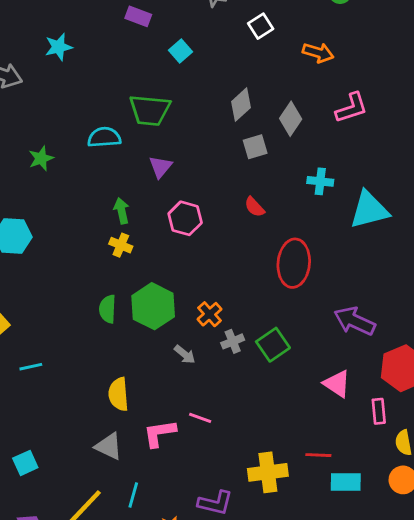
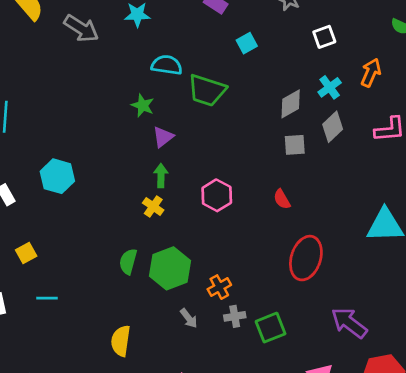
orange arrow: (318, 53) -> (371, 73), turned -96
cyan semicircle: (104, 137) -> (167, 65), moved
green star: (41, 158) -> (143, 105), moved, turned 30
purple triangle: (160, 167) -> (163, 137), moved
cyan cross: (320, 181) -> (330, 87), moved, turned 35

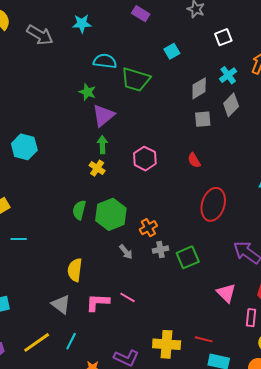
cyan square: (247, 43) -> (172, 51), moved
purple triangle: (163, 137) -> (103, 115), size x1.4

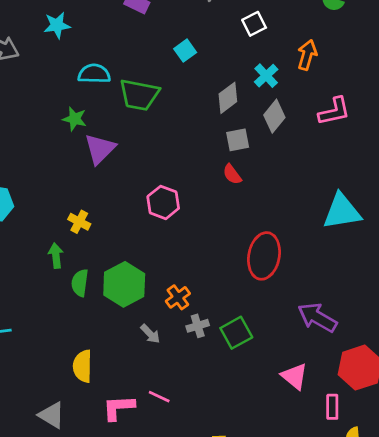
green arrow: (102, 145) -> (56, 256), moved
red semicircle: (194, 160) -> (232, 174), moved
yellow cross: (97, 168) -> (79, 222), moved
gray triangle: (61, 304) -> (52, 415), moved

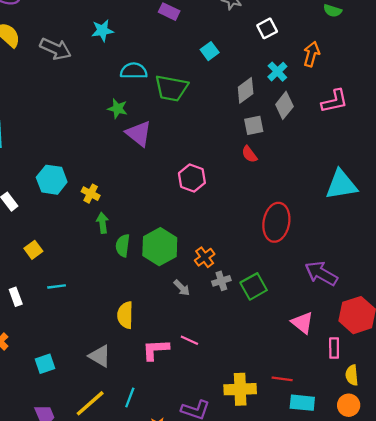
purple triangle: (100, 149) -> (139, 134), turned -36
yellow cross: (79, 222) -> (91, 194), moved

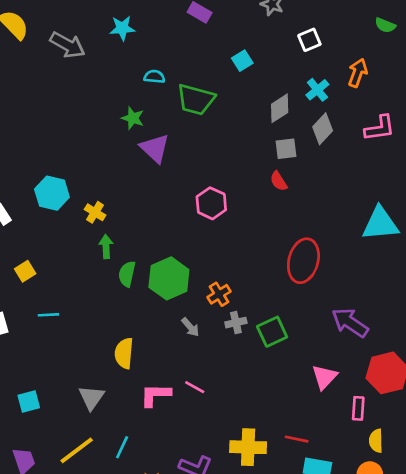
cyan semicircle: (134, 71) -> (154, 77), size x0.7
pink triangle: (302, 323) -> (324, 377), turned 30
gray triangle: (100, 356) -> (91, 398), turned 30

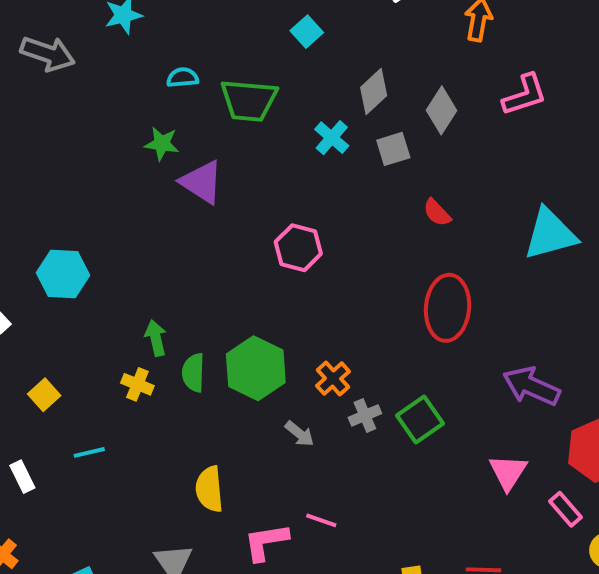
cyan cross: (317, 90) -> (332, 138), moved
red semicircle: (279, 181) -> (437, 213), moved
yellow cross: (95, 212) -> (137, 384), moved
pink rectangle: (358, 408) -> (565, 509), turned -35

